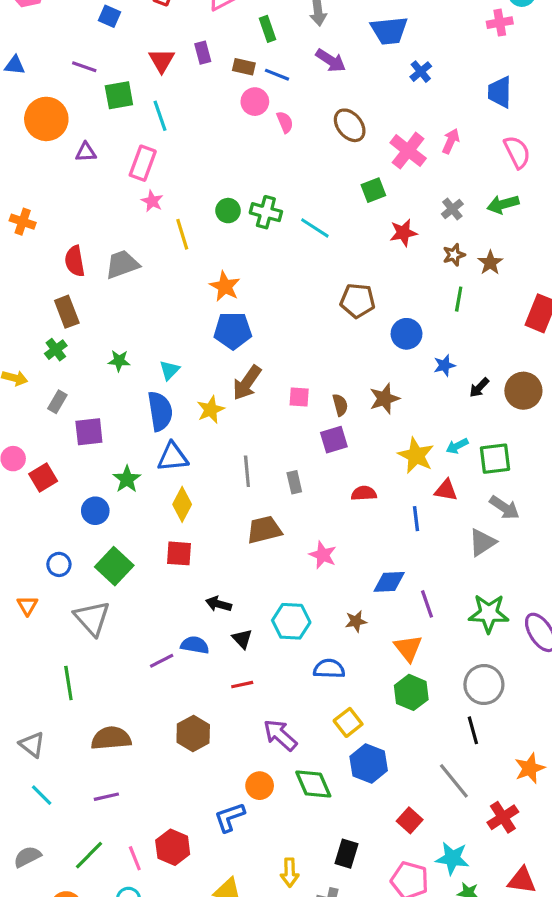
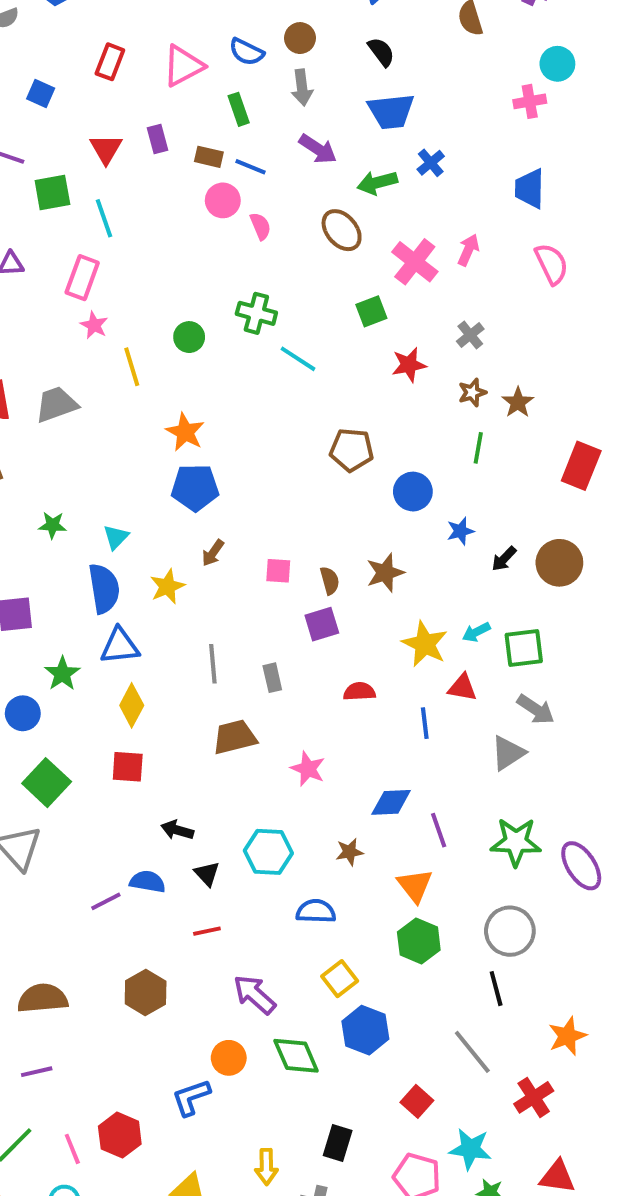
green arrow: (503, 204) -> (377, 183), moved
green cross: (266, 212) -> (256, 313), moved
brown arrow: (247, 383) -> (213, 553), size x0.6

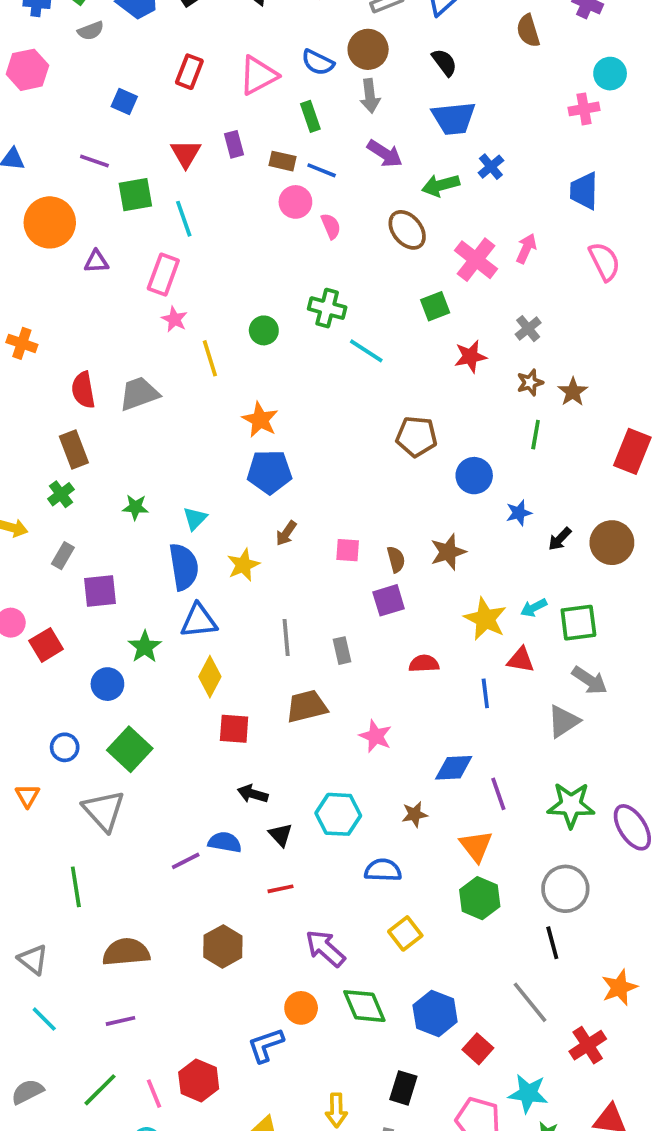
brown circle: (300, 38) -> (368, 49), size x1.4
red square: (128, 767) -> (234, 729), moved
blue hexagon: (365, 1030) -> (435, 1013), moved

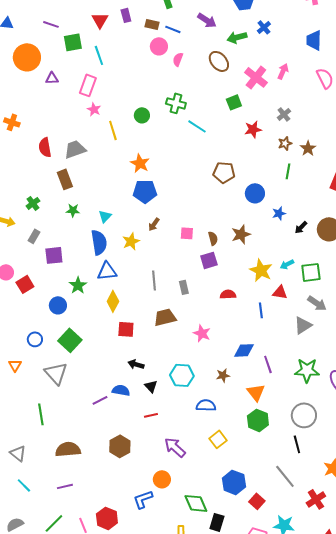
pink semicircle: (331, 226) -> (178, 59), turned -136
brown rectangle: (74, 450) -> (65, 179), moved
green diamond: (364, 1006) -> (196, 503), moved

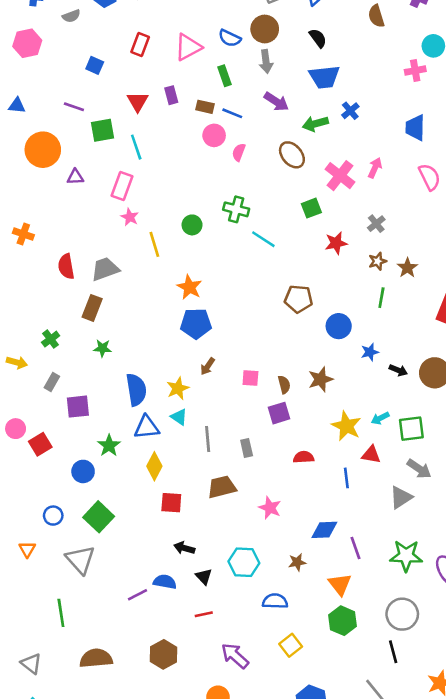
brown rectangle: (65, 179) -> (92, 308), turned 42
cyan triangle: (105, 216) -> (179, 417), moved, turned -40
black arrow: (301, 227) -> (398, 370), turned -112

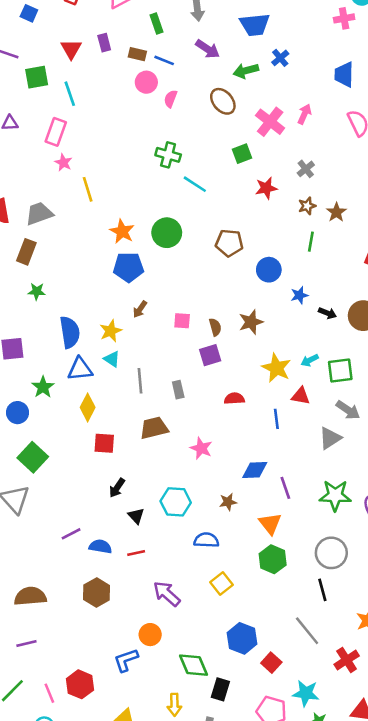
green circle: (192, 225) -> (167, 233), moved, size x1.5
black arrow: (184, 548) -> (117, 488), turned -72
blue semicircle: (165, 582) -> (100, 547), moved

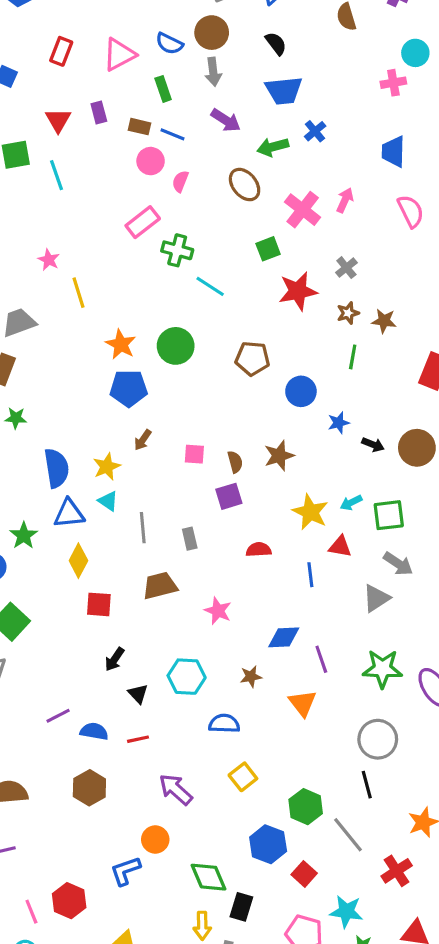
pink rectangle: (56, 132) -> (143, 222), moved, turned 32
red star: (266, 188) -> (298, 291), size x1.4
brown star: (336, 212) -> (384, 321), turned -30
green hexagon: (273, 559) -> (306, 807), moved
yellow arrow: (174, 705) -> (202, 926), moved

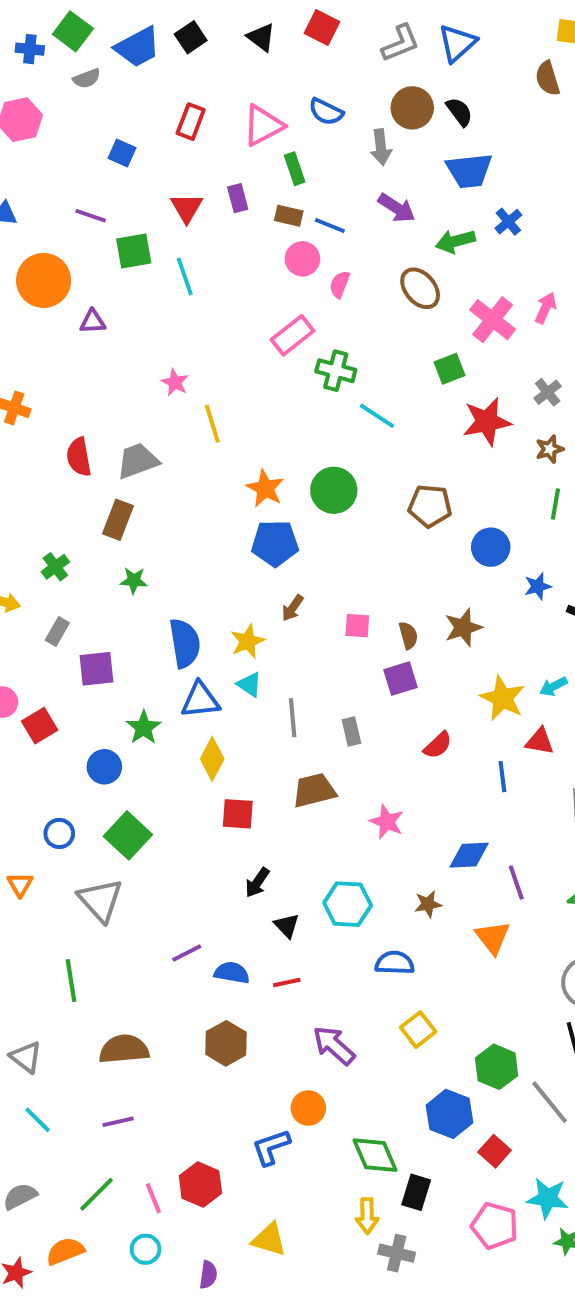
brown circle: (212, 33) -> (412, 108), moved
green rectangle: (163, 89) -> (295, 169), moved
red semicircle: (259, 550) -> (438, 745), turned 140

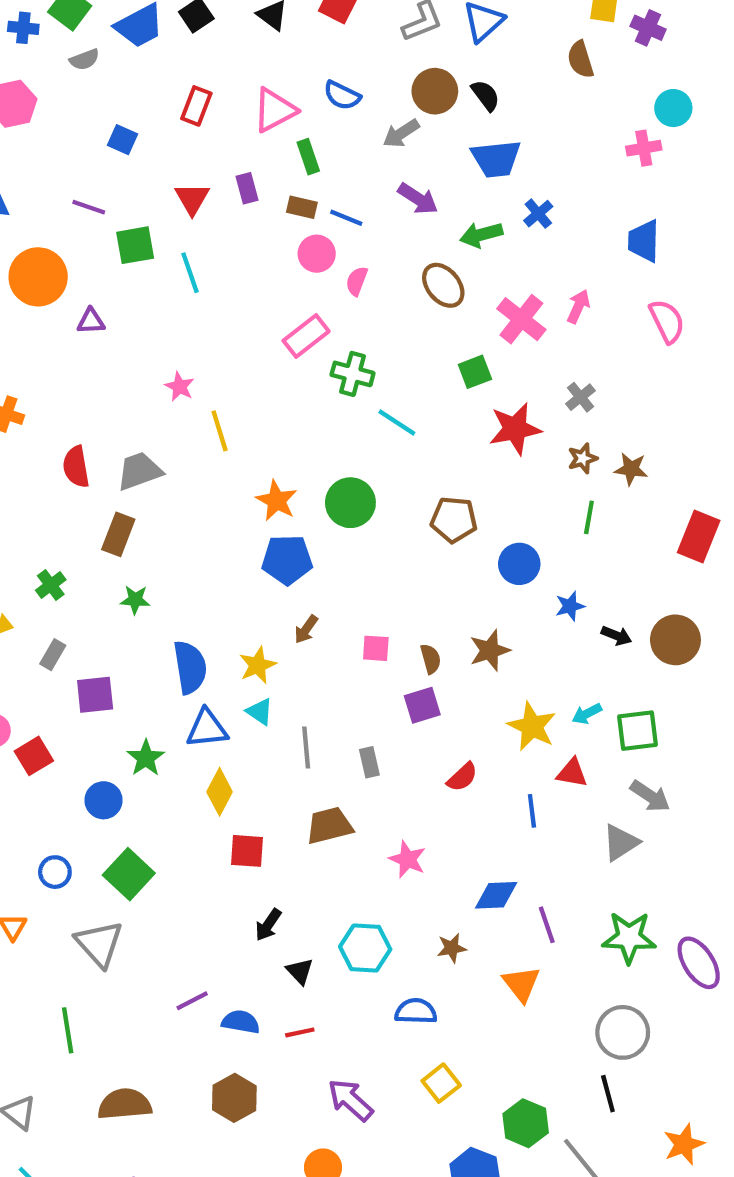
gray arrow: (381, 147) -> (401, 133), turned 64

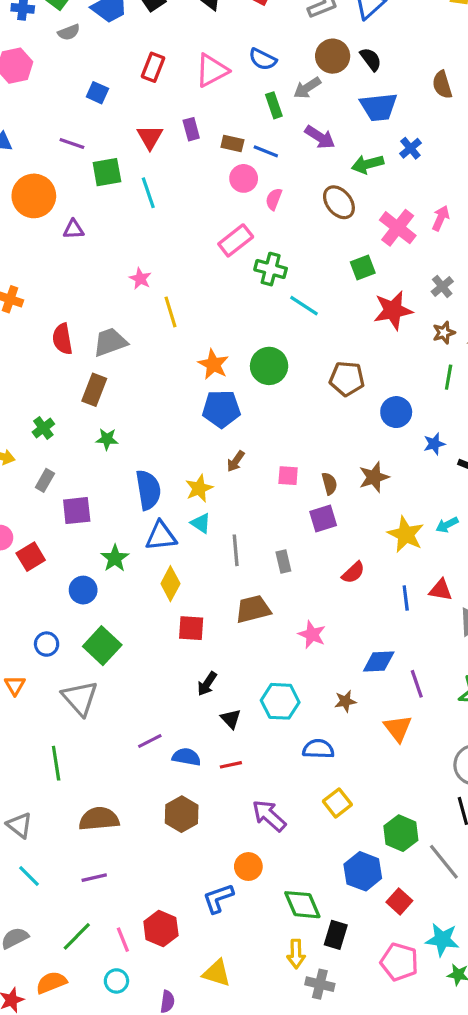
brown semicircle: (580, 59) -> (442, 85), moved
green rectangle: (308, 157) -> (274, 105), moved
red triangle: (572, 773) -> (441, 590), moved

